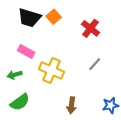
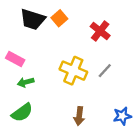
pink rectangle: (26, 52) -> (15, 59), moved
yellow cross: (51, 71) -> (73, 71), moved
green arrow: (15, 75) -> (26, 82), moved

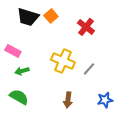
gray line: (105, 71) -> (89, 69), moved
green semicircle: (22, 113) -> (19, 97), turned -114

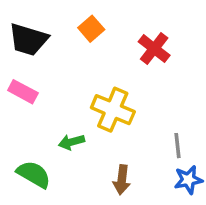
black trapezoid: (28, 17) -> (28, 40), moved
gray line: (89, 69) -> (177, 146), moved, turned -48
green arrow: (22, 71) -> (71, 142), moved

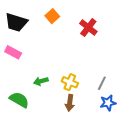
yellow cross: (113, 110) -> (70, 82), moved, size x0.7
gray line: (177, 146) -> (102, 83), turned 32

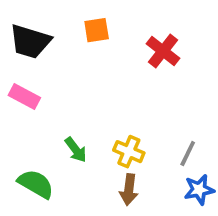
orange square: (52, 16) -> (97, 30), turned 32
green arrow: (41, 81) -> (76, 150), turned -112

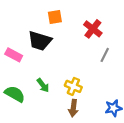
black trapezoid: (30, 41) -> (40, 41), moved
gray line: (188, 153) -> (105, 55), moved
green semicircle: (36, 184) -> (15, 94), moved

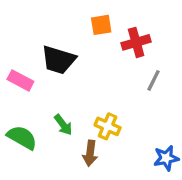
orange square: (55, 17) -> (101, 25), moved
red cross: (93, 29) -> (136, 42), turned 36
brown arrow: (73, 108) -> (90, 153), moved

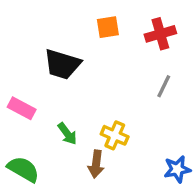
red cross: (136, 42) -> (160, 34), moved
pink rectangle: (20, 80) -> (22, 108), moved
green semicircle: (22, 137) -> (23, 169), moved

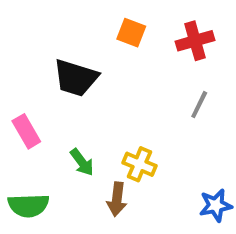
orange square: (108, 27) -> (131, 33), turned 30
pink rectangle: (22, 108) -> (26, 131), turned 32
green semicircle: (23, 169) -> (28, 205), turned 148

